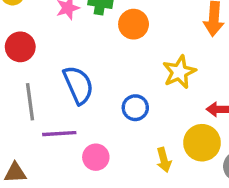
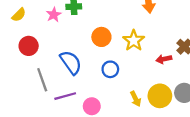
orange circle: (134, 24) -> (101, 37), moved
yellow circle: (202, 143) -> (160, 96), moved

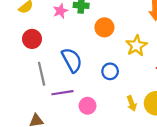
orange circle: (101, 37) -> (104, 27), moved

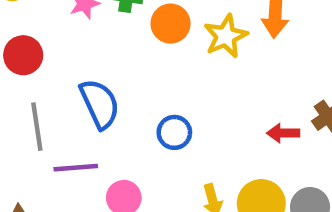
orange circle: (104, 27) -> (171, 24), moved
yellow star: (136, 46) -> (226, 36), moved

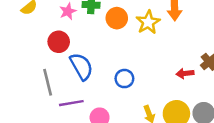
red circle: (23, 55) -> (59, 42), moved

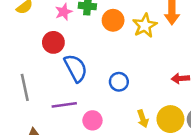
gray line: (48, 82) -> (25, 87), moved

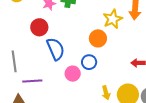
orange circle: (113, 20) -> (98, 38), moved
purple line: (64, 105) -> (32, 81), moved
pink circle: (92, 120) -> (73, 74), moved

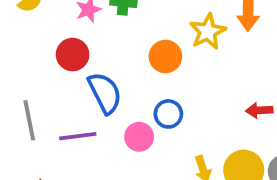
orange circle: (98, 38) -> (165, 56), moved
purple line: (32, 81) -> (78, 136), moved

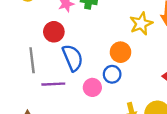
orange circle: (165, 56) -> (120, 52), moved
gray line: (29, 120) -> (32, 60), moved

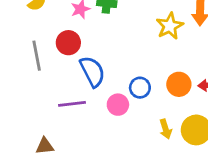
orange circle: (120, 52) -> (179, 84), moved
gray line: (32, 60) -> (37, 56), moved

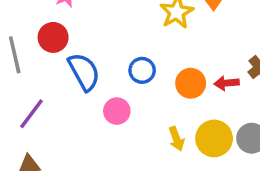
blue circle: (140, 88) -> (142, 70), moved
purple line: (72, 104) -> (31, 114), moved, turned -44

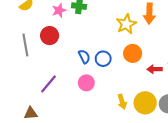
blue semicircle: (84, 72) -> (84, 57), moved, size x0.6
orange circle: (191, 83) -> (133, 53), moved
purple line: (31, 114) -> (49, 84), moved

